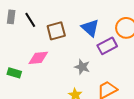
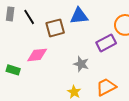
blue triangle: (90, 28) -> (79, 16), moved, turned -48

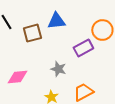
pink diamond: (37, 55) -> (17, 77), moved

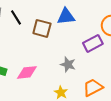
brown square: (32, 33) -> (42, 28), turned 30

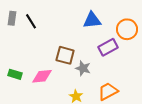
blue triangle: (66, 16) -> (92, 20), moved
brown square: (42, 28) -> (65, 55), moved

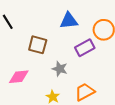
brown square: (65, 55) -> (38, 45), moved

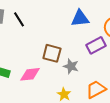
brown square: (38, 45) -> (52, 53), moved

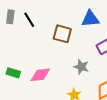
brown square: (52, 53) -> (62, 34), moved

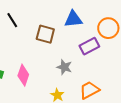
pink diamond: (40, 75) -> (23, 75), turned -65

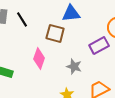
blue triangle: (73, 19) -> (71, 13), moved
pink diamond: (23, 75) -> (39, 58), moved

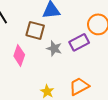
gray star: (74, 66) -> (54, 48), moved

